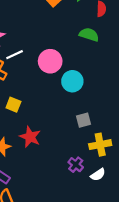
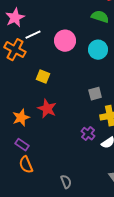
cyan circle: (72, 81) -> (98, 50), moved
yellow square: (13, 105) -> (43, 77), moved

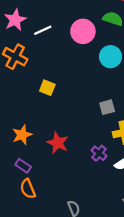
white line: (33, 35) -> (43, 30), moved
pink circle: (65, 41) -> (83, 31), moved
red star: (47, 109) -> (58, 143), moved

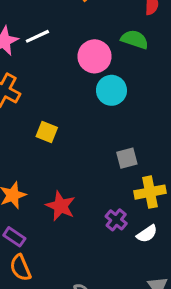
white line: (43, 30) -> (37, 36), moved
cyan circle: (111, 57) -> (111, 90), moved

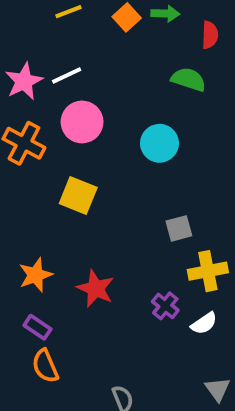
pink circle: (95, 56) -> (82, 122), moved
yellow square: (47, 132) -> (78, 196), size x1.4

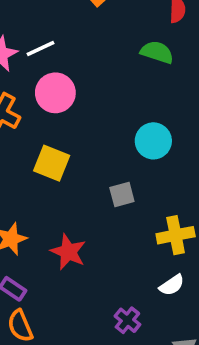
cyan circle: (159, 143) -> (153, 141), moved
gray square: (179, 228) -> (122, 195), moved
purple cross: (165, 306) -> (127, 320), moved

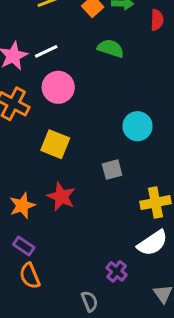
green semicircle: (157, 52) -> (111, 48), moved
red star: (68, 252) -> (61, 197), moved
white semicircle: (172, 285) -> (152, 243), size x1.5

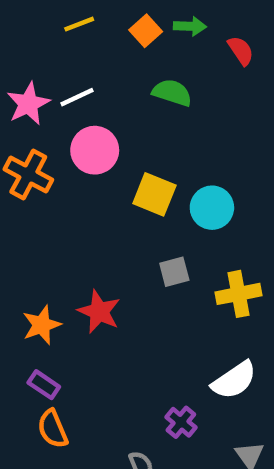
red semicircle: (157, 20) -> (241, 51), turned -36
yellow square: (55, 144) -> (154, 194), moved
yellow cross: (155, 203) -> (238, 294), moved

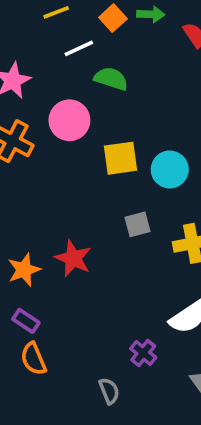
green semicircle: (172, 93) -> (111, 79), moved
white line: (77, 97) -> (79, 48), moved
yellow square: (154, 194) -> (121, 158), turned -30

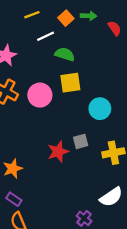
pink circle: (69, 120) -> (40, 95), moved
yellow square: (121, 158) -> (70, 83), moved
red star: (73, 258) -> (58, 152), moved, turned 30

